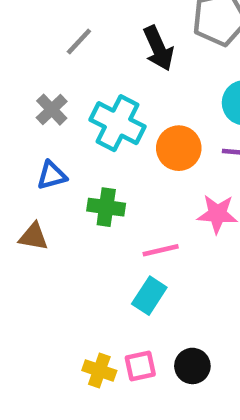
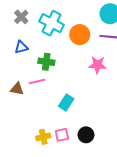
brown triangle: (34, 237) -> (17, 89), moved
pink line: (161, 250) -> (37, 82), moved
yellow cross: (99, 371) -> (43, 137), turned -32

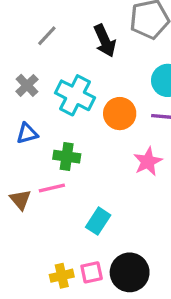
pink star: (97, 65) -> (148, 162), turned -30
brown triangle: (17, 89) -> (20, 200), turned 40
black circle: (86, 135) -> (130, 272), size x1.5

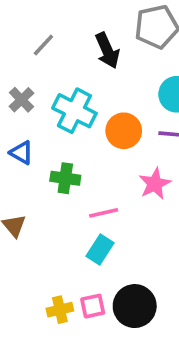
blue triangle: (27, 133) -> (21, 153), turned 45
pink line: (52, 188) -> (104, 213), moved

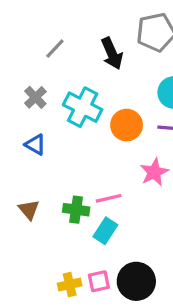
green cross: (65, 178) -> (76, 210), moved

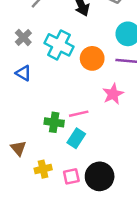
brown triangle: (29, 210) -> (18, 148), moved
yellow cross: (70, 285) -> (43, 169), moved

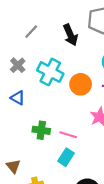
pink line: (79, 114) -> (68, 135), turned 30
green cross: (54, 122) -> (41, 130), moved

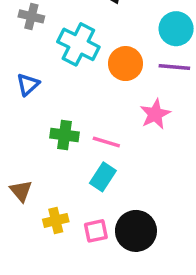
gray cross: (18, 65) -> (31, 16), moved, turned -32
blue triangle: (18, 98) -> (28, 84), turned 48

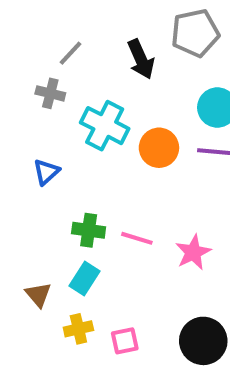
pink star: (155, 114) -> (193, 252), moved
cyan rectangle: (103, 177) -> (85, 279), moved
black circle: (136, 231) -> (203, 341), moved

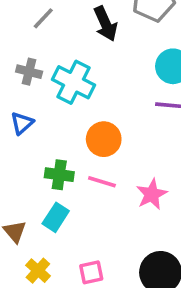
gray cross: (50, 93) -> (29, 72), moved
orange circle: (159, 148) -> (104, 139), moved
yellow cross: (78, 329) -> (38, 271), moved, turned -35

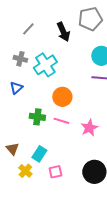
cyan cross: (73, 82) -> (45, 65), turned 30
cyan rectangle: (56, 217) -> (39, 154), moved

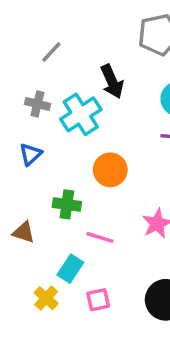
black arrow: (63, 32) -> (112, 81), moved
pink line: (61, 121) -> (100, 237), moved
brown triangle: (12, 149) -> (24, 232), moved, turned -32

